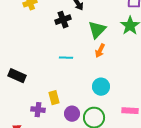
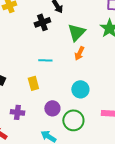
yellow rectangle: (54, 98) -> (33, 83), moved
purple circle: (72, 114) -> (52, 108), moved

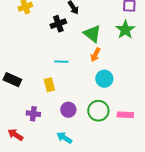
green triangle: (76, 32) -> (92, 34), turned -36
cyan circle: (80, 89) -> (104, 79), moved
green circle: (73, 120) -> (98, 111), moved

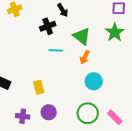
cyan line: (61, 62) -> (56, 50), moved
purple circle: (68, 110) -> (49, 112), moved
pink rectangle: (125, 115) -> (115, 117), turned 42

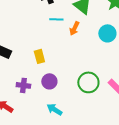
orange arrow: (85, 57) -> (74, 28), moved
cyan circle: (94, 81) -> (107, 33), moved

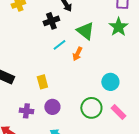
cyan line: (56, 19) -> (59, 45), turned -40
cyan circle: (107, 33) -> (110, 82), moved

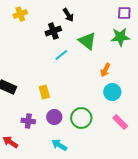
green star: (118, 27) -> (120, 37), turned 30
orange arrow: (77, 54) -> (105, 70), moved
green circle: (91, 108) -> (81, 118), moved

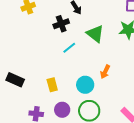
orange arrow: (105, 70) -> (105, 72), moved
cyan circle: (112, 92) -> (85, 85), moved

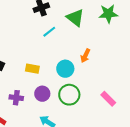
yellow rectangle: (52, 85) -> (32, 69), turned -64

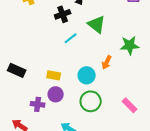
green star: (108, 14) -> (130, 45), moved
purple circle: (42, 94) -> (56, 94), moved

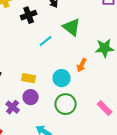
black cross: (63, 14) -> (29, 15), moved
purple cross: (38, 104) -> (13, 107), turned 32

